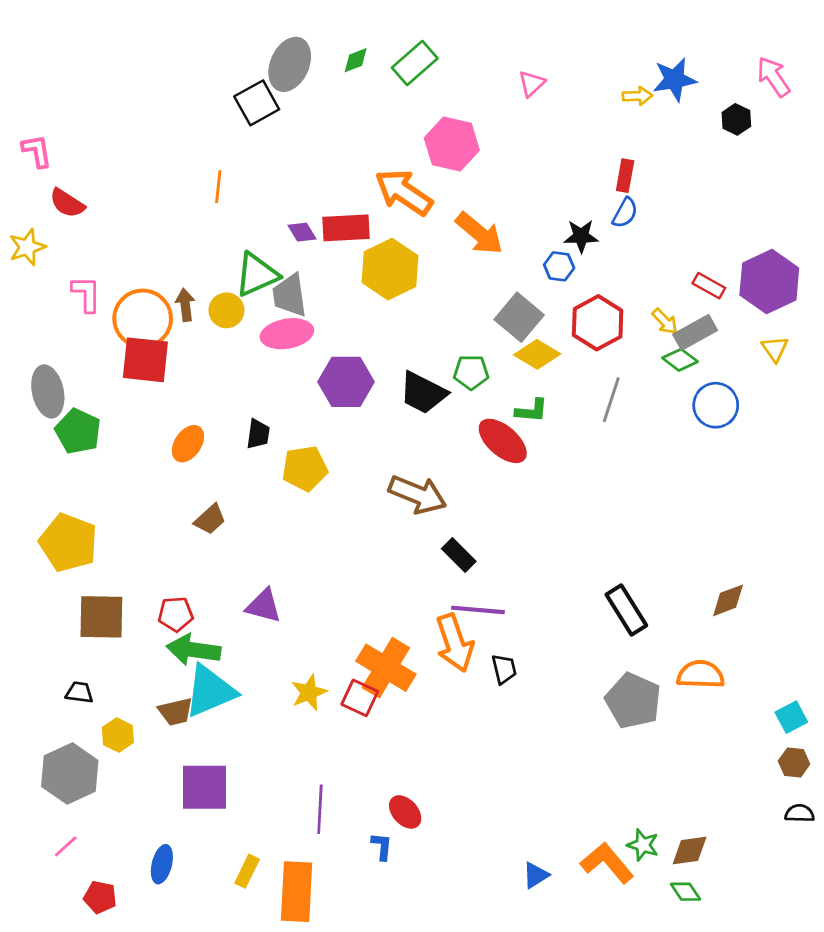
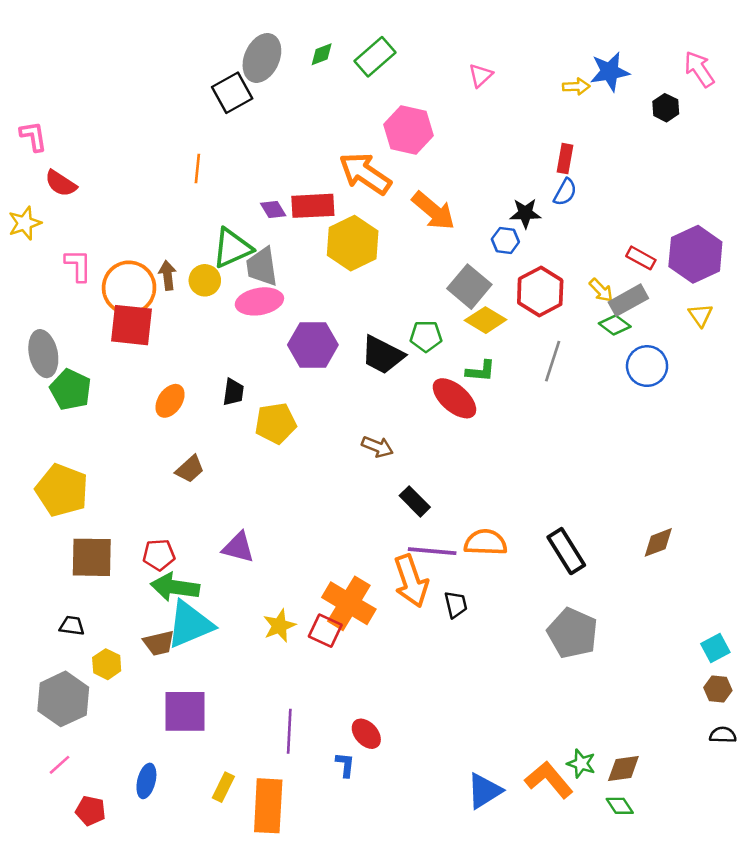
brown arrow: (417, 495) -> (377, 447), size x0.6
orange semicircle: (701, 675) -> (486, 542), moved
blue triangle: (536, 875) -> (484, 791), size x1.5

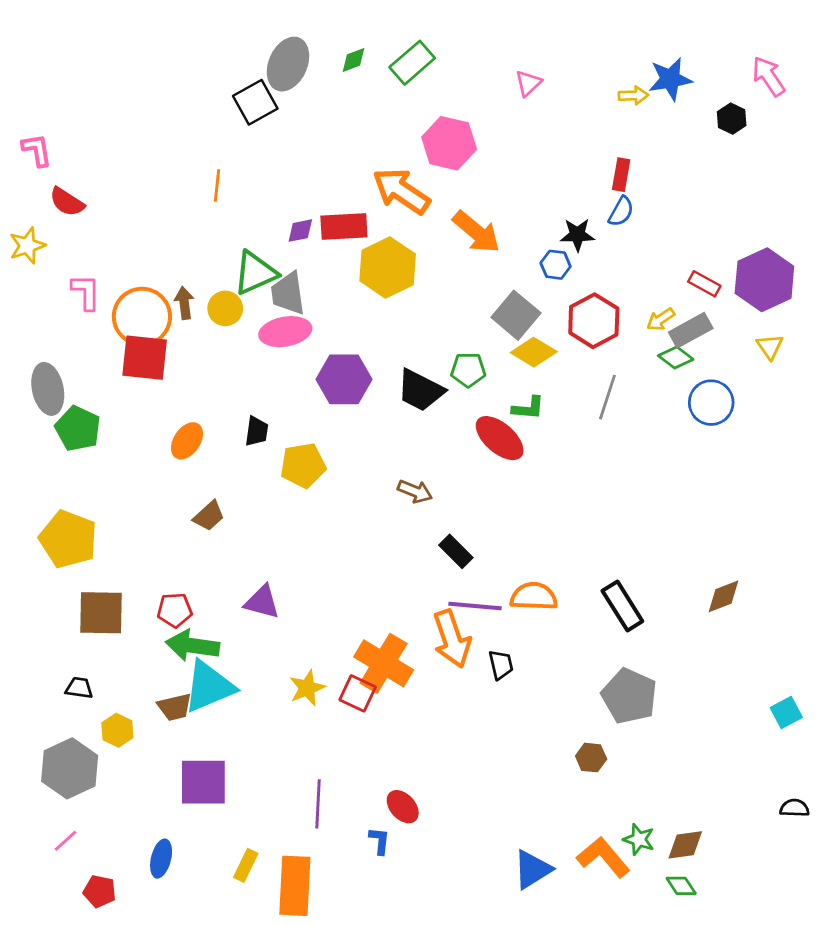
purple diamond: (273, 210) -> (300, 231), turned -70
yellow arrow: (601, 290) -> (661, 319), turned 100
brown hexagon: (718, 689) -> (591, 758), moved

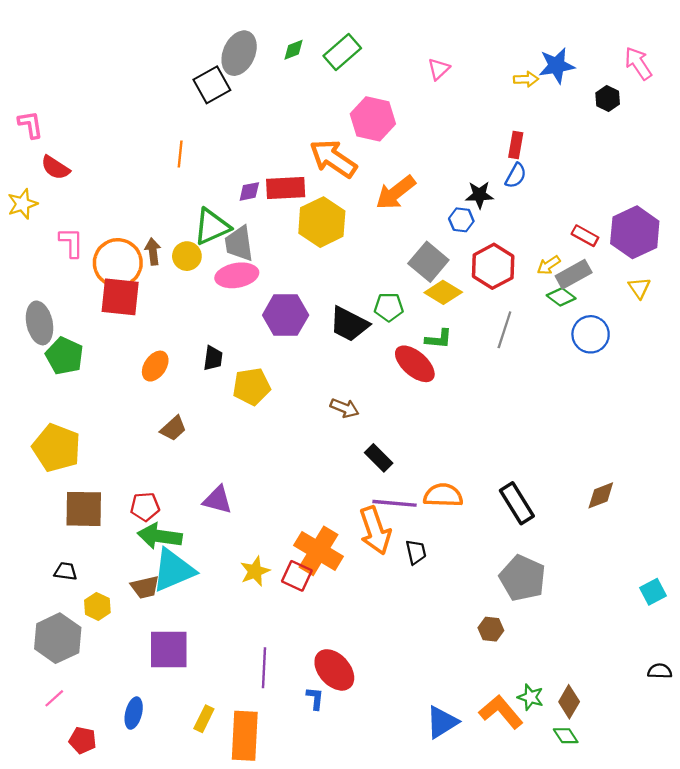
orange arrow: (476, 232) -> (396, 193), turned 102
red ellipse: (403, 807) -> (334, 670), size x1.5
brown diamond: (685, 845) -> (569, 702), turned -52

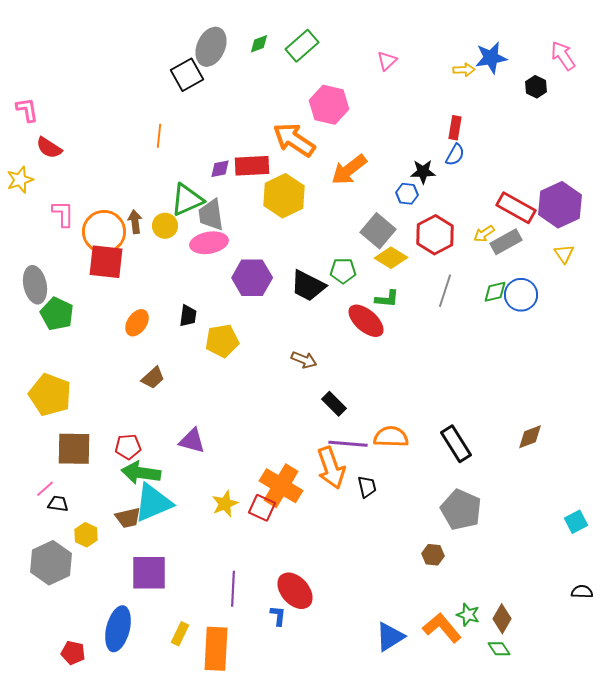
red rectangle: (585, 236) -> (516, 208), size x1.6
green diamond: (561, 297) -> (495, 292), moved, turned -50
pink line: (54, 698) -> (45, 489), moved
blue ellipse: (134, 713) -> (118, 629), size x1.6

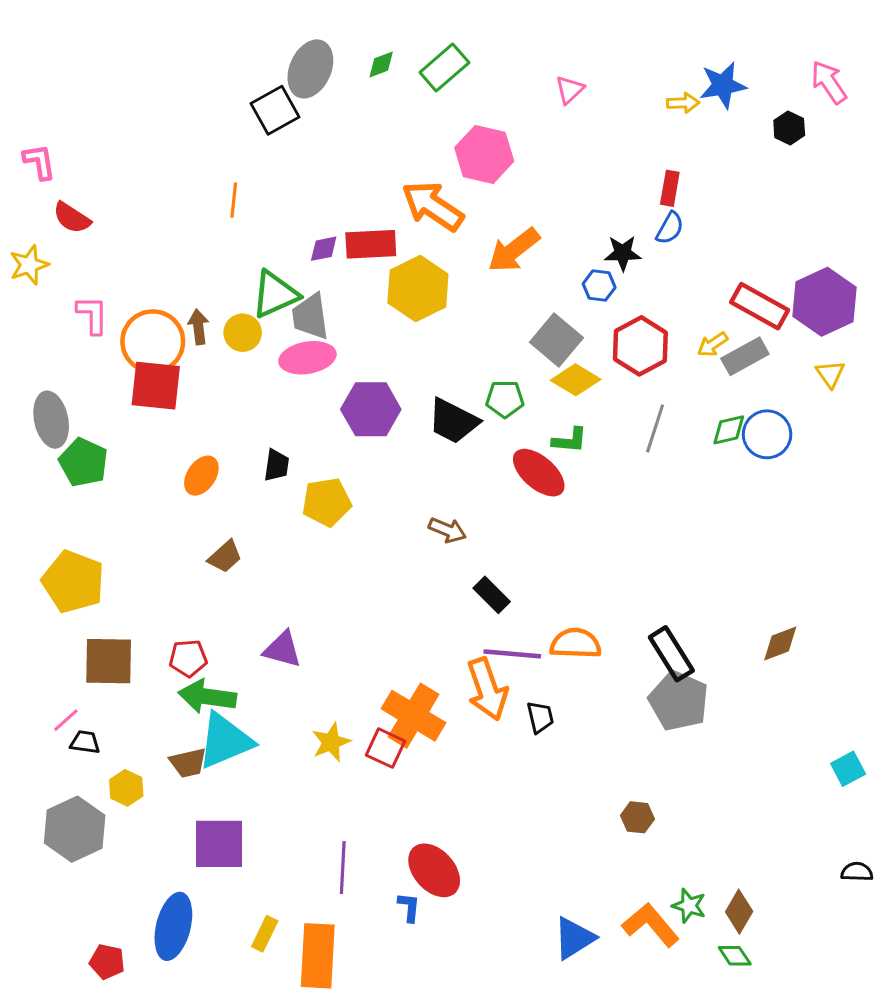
gray pentagon: (461, 510) -> (679, 701), moved

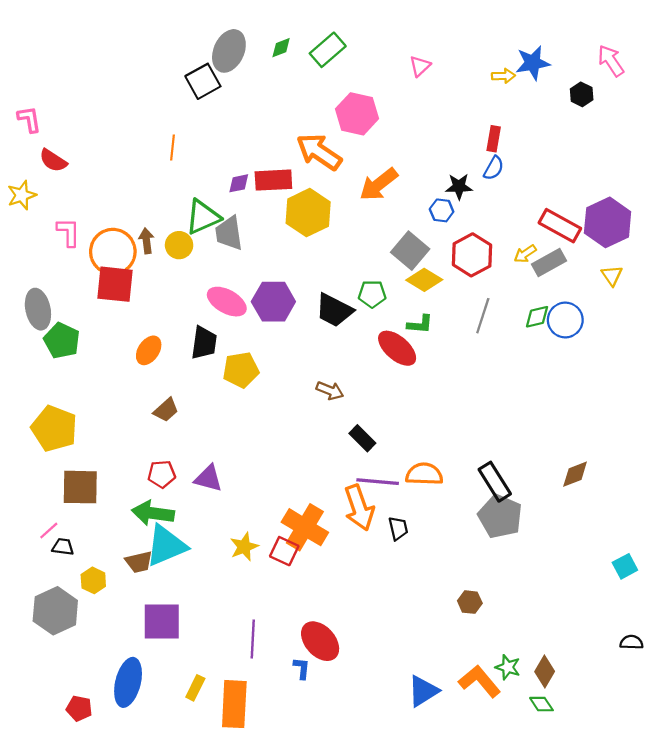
pink ellipse: (307, 358) -> (227, 302), moved, turned 39
black trapezoid: (277, 465) -> (204, 343), size x1.4
red pentagon: (188, 658) -> (162, 474), moved

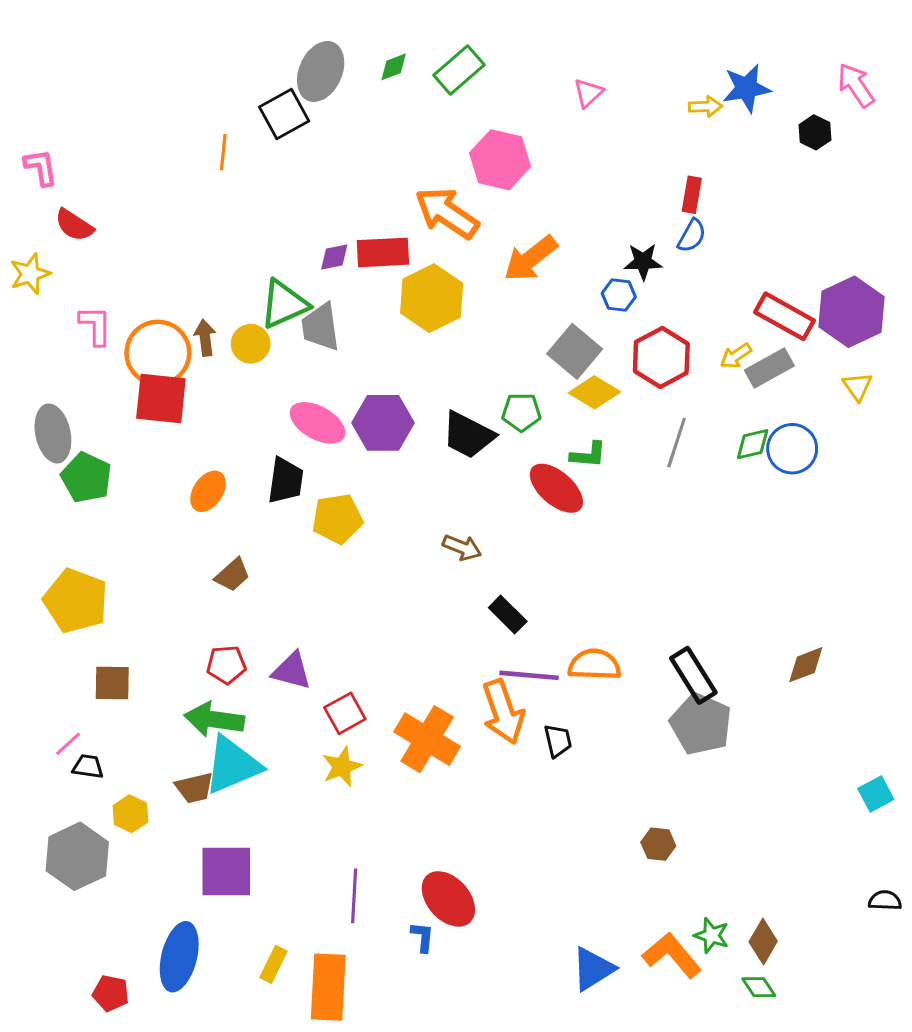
orange line: (173, 147) -> (223, 152), moved
brown square: (80, 487) -> (112, 683), size x0.7
red square: (284, 551) -> (345, 713), moved, turned 36

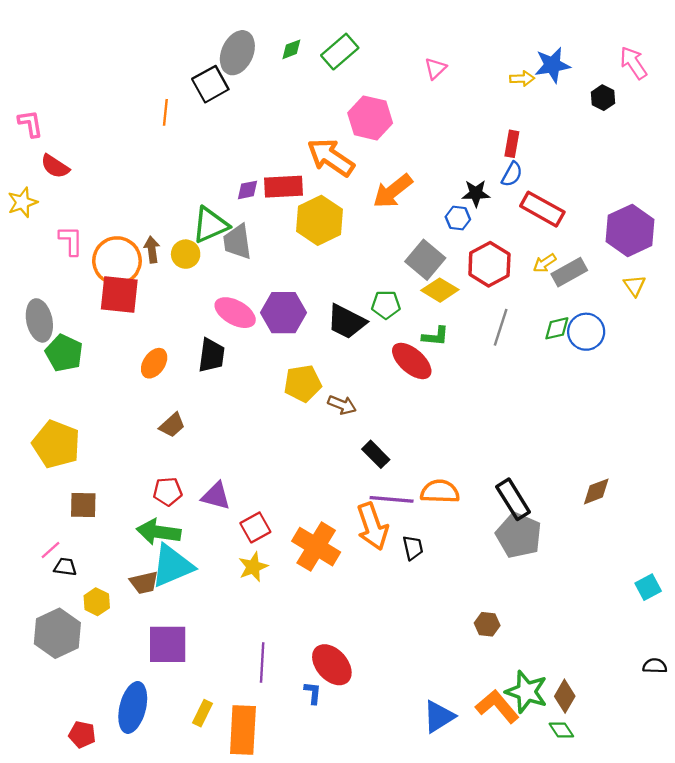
red rectangle: (785, 316) -> (542, 209), moved
yellow pentagon: (337, 519) -> (303, 383), moved
green star: (712, 935) -> (527, 692), size x1.6

